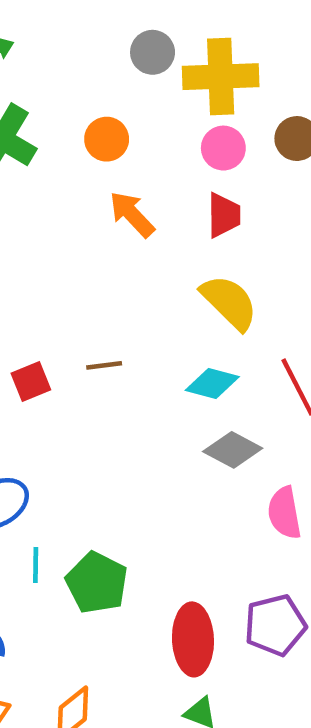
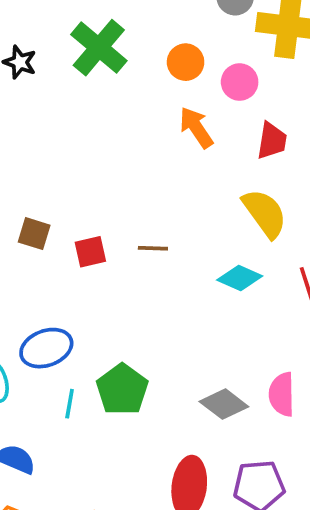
pink circle: (223, 148) -> (240, 82), moved
gray diamond: (233, 450) -> (224, 404), moved
green pentagon: (97, 583) -> (122, 390), moved

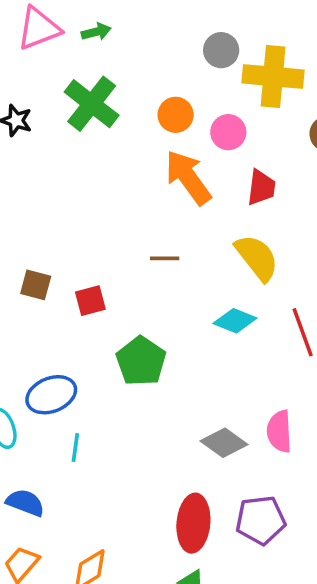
orange arrow: (196, 127) -> (188, 177), size x1.4
brown line: (153, 248) -> (165, 258), moved
green pentagon: (122, 390) -> (141, 361), moved

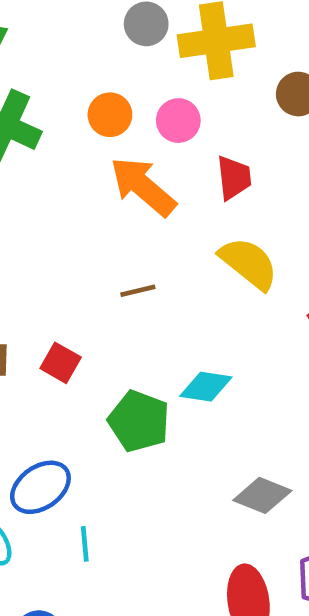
red square: (90, 301) -> (61, 363), turned -32
cyan diamond: (235, 321) -> (206, 387), moved

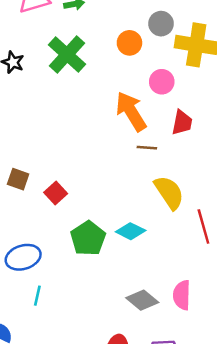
orange circle: (110, 115) -> (129, 43), moved
yellow semicircle: (249, 263) -> (169, 192), moved
brown line: (138, 291) -> (147, 148), moved

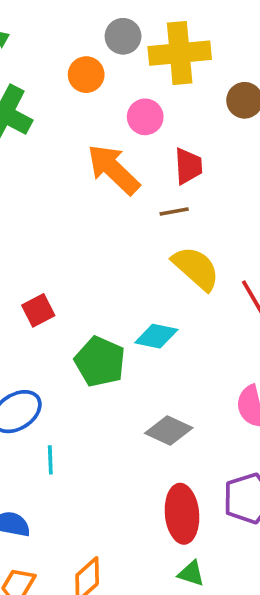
brown line: (147, 148) -> (174, 211), moved
red square: (56, 193) -> (38, 310), turned 30
gray diamond: (142, 300) -> (169, 431), moved

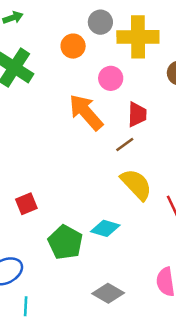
brown line: (174, 211) -> (125, 144), turned -30

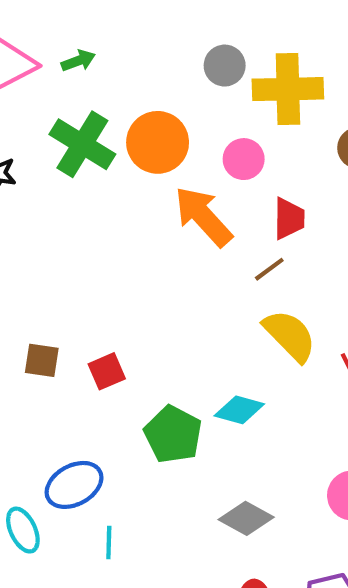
orange circle: (73, 46) -> (158, 142), moved, size x1.5

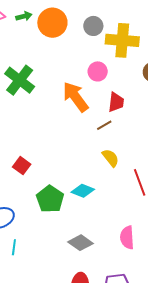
orange circle: (158, 142) -> (52, 23), moved
green cross: (82, 144) -> (20, 80), moved
yellow semicircle: (290, 336) -> (111, 158), size x0.7
red square: (107, 371) -> (22, 166), turned -36

